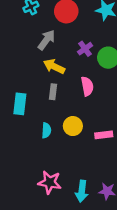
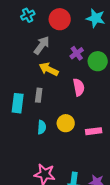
gray rectangle: (53, 92) -> (39, 95), moved

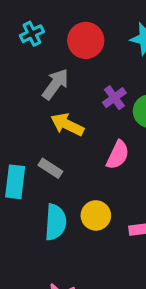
pink semicircle: (79, 87) -> (118, 155), turned 36
gray rectangle: (39, 95) -> (50, 168), turned -64
cyan semicircle: (42, 127) -> (55, 222), size x1.5

